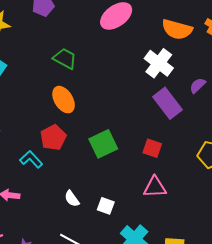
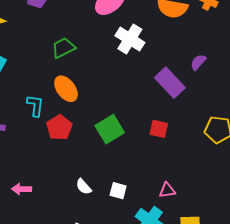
green trapezoid: (65, 59) -> (63, 48), turned -50
white cross: (159, 63) -> (130, 39), moved
cyan L-shape: (31, 159) -> (35, 106), moved, turned 55
pink triangle: (155, 187) -> (167, 190), moved, size x0.7

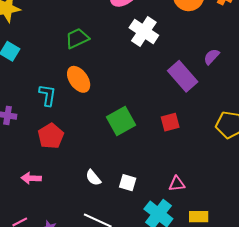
red pentagon: (59, 128) -> (51, 136), moved
red square: (159, 129) -> (170, 122), turned -30

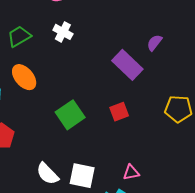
white cross: (144, 31) -> (63, 32), moved, size x0.7
white semicircle: (93, 178) -> (47, 174), size x1.4
white square: (128, 183) -> (82, 176), size x1.5

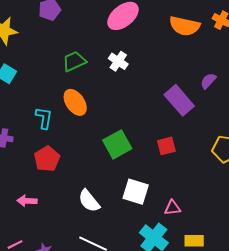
white square: (82, 176) -> (136, 192), moved

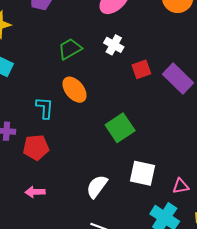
red square: (166, 146) -> (141, 69), moved
red pentagon: (47, 159) -> (36, 147), moved, turned 30
white semicircle: (89, 201) -> (97, 186), turned 80

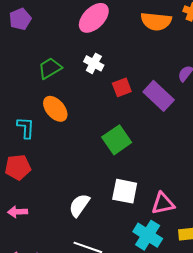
green square: (120, 128) -> (117, 140), moved
pink triangle: (181, 186) -> (163, 203), size x1.4

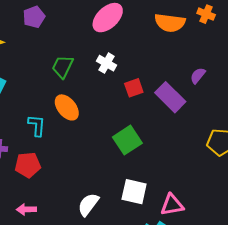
green trapezoid: (50, 68) -> (63, 67), turned -35

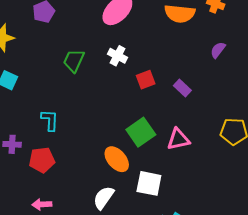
purple semicircle: (198, 76) -> (218, 50), moved
purple rectangle: (170, 97) -> (182, 88), size x0.6
orange ellipse: (67, 107) -> (117, 159), moved
pink triangle: (172, 205) -> (178, 139), moved

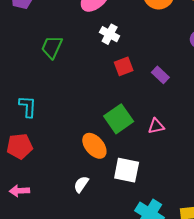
white cross: (118, 56) -> (110, 34), moved
pink triangle: (178, 139) -> (156, 126), size x0.7
white semicircle: (104, 198) -> (81, 184), size x0.7

